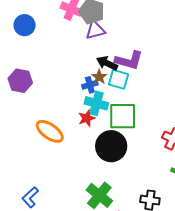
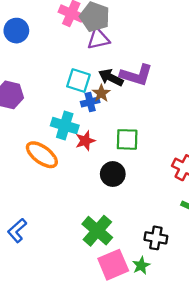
cyan square: (118, 79) -> (78, 81), moved
cyan cross: (96, 103) -> (65, 126), moved
green square: (123, 116) -> (127, 139), size x0.7
black circle: (111, 146) -> (113, 174), size x0.7

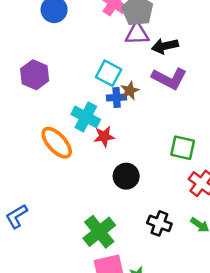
black arrow: (111, 78) -> (165, 46), moved, turned -50
green square: (127, 139) -> (183, 148), moved
black cross: (156, 238) -> (159, 223), moved

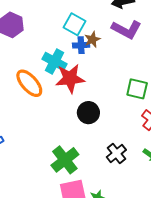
red star: (104, 136) -> (70, 78), size x1.6
black cross: (159, 223) -> (116, 153), turned 30

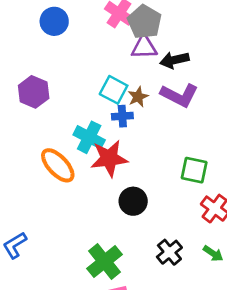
brown star: (92, 39) -> (138, 97), moved

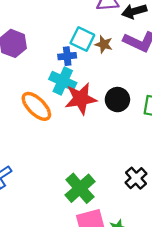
brown star: (138, 97) -> (104, 44), turned -30
blue cross: (122, 116) -> (67, 56), moved
black circle: (133, 201) -> (117, 100), moved

